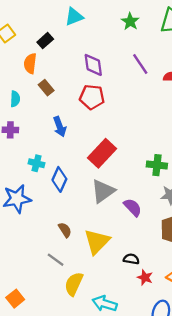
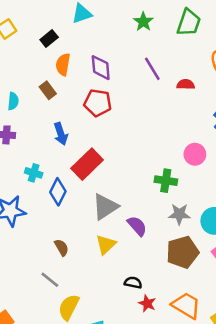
orange semicircle: (30, 63) -> (63, 64), moved
red rectangle: (102, 153) -> (87, 164), moved
yellow triangle: (97, 242) -> (106, 245), moved, size x0.7

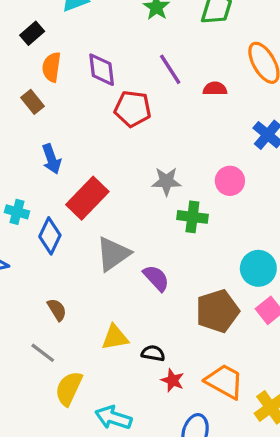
red pentagon: (98, 103) -> (133, 109), moved
gray star: (179, 214) -> (166, 181), moved
yellow triangle: (106, 245) -> (115, 337), moved, turned 35

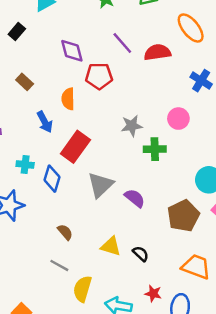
orange semicircle: (52, 67) -> (68, 99), moved
red semicircle: (215, 89) -> (157, 52), size x1.5
yellow triangle: (115, 337) -> (111, 246), turned 35
black semicircle: (153, 353) -> (141, 254), turned 42
red star: (173, 380) -> (153, 294), moved

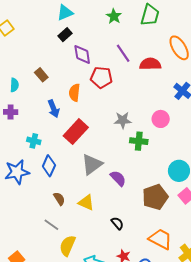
black rectangle: (17, 31) -> (65, 35), moved
blue diamond: (52, 179) -> (49, 166), moved
yellow triangle: (111, 246) -> (86, 202), moved

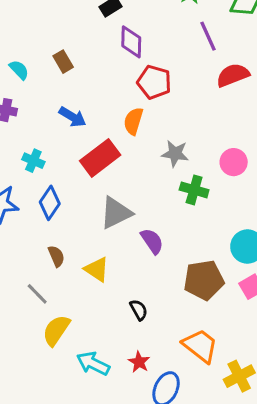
purple line: (123, 53) -> (208, 36), moved
red semicircle: (150, 64) -> (233, 75), turned -30
cyan semicircle: (14, 85) -> (19, 70), turned -56
orange semicircle: (74, 93) -> (133, 121), moved
blue arrow: (54, 109) -> (73, 117), turned -48

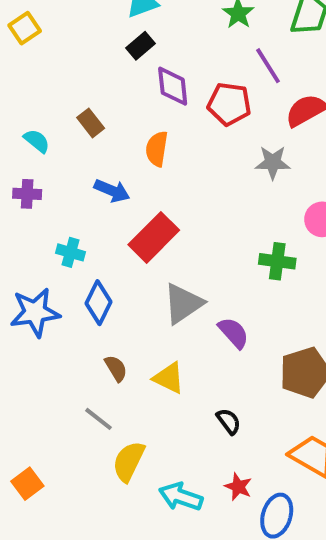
red pentagon: (154, 82) -> (229, 104), moved
orange semicircle: (133, 121) -> (157, 149), moved
gray star: (175, 154) -> (273, 163), moved

